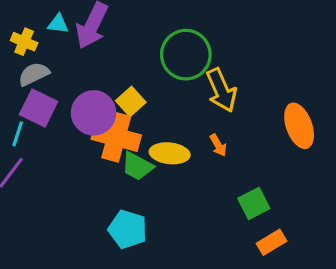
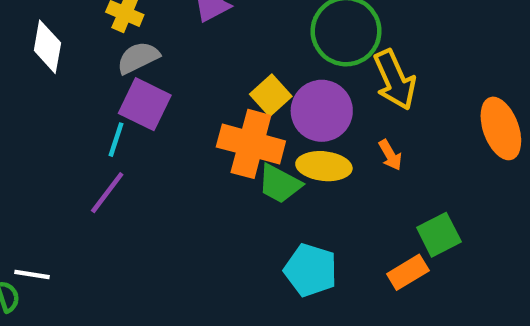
purple circle: (94, 113) -> (322, 111), moved
cyan pentagon: (128, 229) -> (311, 270), moved
orange rectangle: (272, 242) -> (408, 272), moved

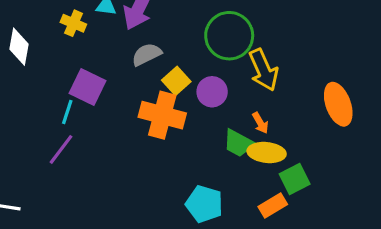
gray semicircle: (138, 58) -> (147, 54), moved
purple circle: (322, 111) -> (212, 92), size x0.7
yellow ellipse: (324, 166) -> (267, 153), moved
green trapezoid: (280, 184) -> (239, 143), moved

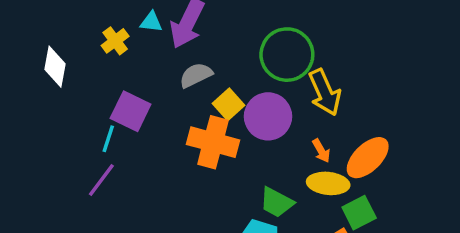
yellow cross: (73, 23) -> (115, 41), turned 30
purple circle: (212, 92) -> (268, 116), size x1.4
orange ellipse: (338, 104) -> (368, 158), moved, turned 66
green trapezoid: (239, 143) -> (277, 202), moved

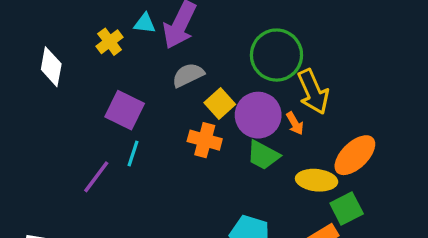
cyan line: (108, 139) -> (133, 153), moved
orange cross: (213, 142) -> (205, 140), size x0.7
orange arrow: (321, 151) -> (295, 123), moved
green trapezoid: (277, 202) -> (263, 155), moved

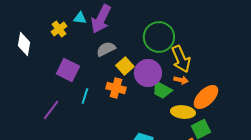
orange arrow: (295, 123) -> (181, 80), moved, turned -48
cyan line: (133, 153) -> (85, 96), moved
green trapezoid: (263, 155) -> (162, 90), moved

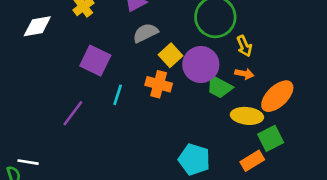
white diamond: (24, 44) -> (37, 26), turned 70
yellow arrow: (181, 59) -> (244, 46), size x0.6

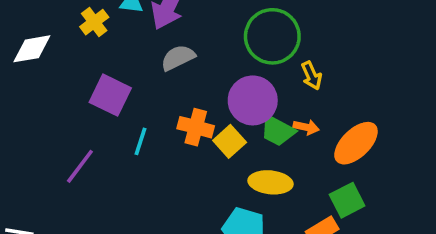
yellow square: (170, 55) -> (230, 141), moved
orange arrow: (244, 74) -> (306, 127), moved
yellow ellipse: (247, 116) -> (271, 182), moved

